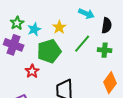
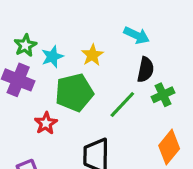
black semicircle: (107, 25) -> (145, 70), moved
green line: (82, 44) -> (122, 104), moved
green cross: (105, 50) -> (163, 95), turned -32

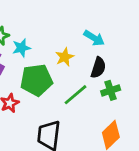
yellow star: (92, 55) -> (65, 57), moved

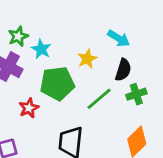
cyan star: (21, 48) -> (41, 49), turned -30

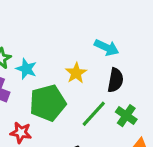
green cross: (136, 94) -> (126, 116), moved, turned -30
red star: (29, 108) -> (21, 133), turned -30

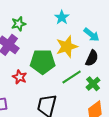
cyan star: (26, 69) -> (62, 17), moved
yellow star: (76, 73) -> (67, 47), size x1.5

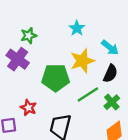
red star: (20, 77) -> (28, 108), moved

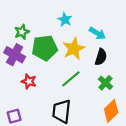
green pentagon: (56, 78) -> (45, 48), moved
green line: (88, 95) -> (71, 79), moved
red star: (28, 108) -> (29, 81), moved

